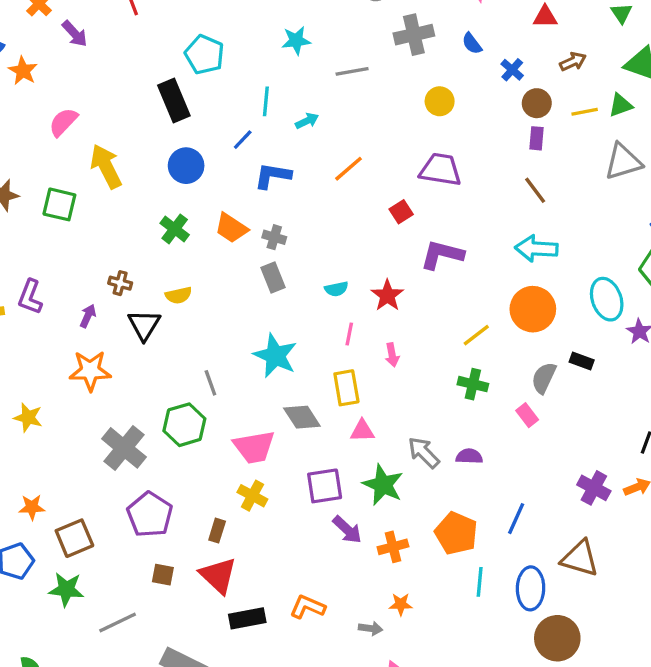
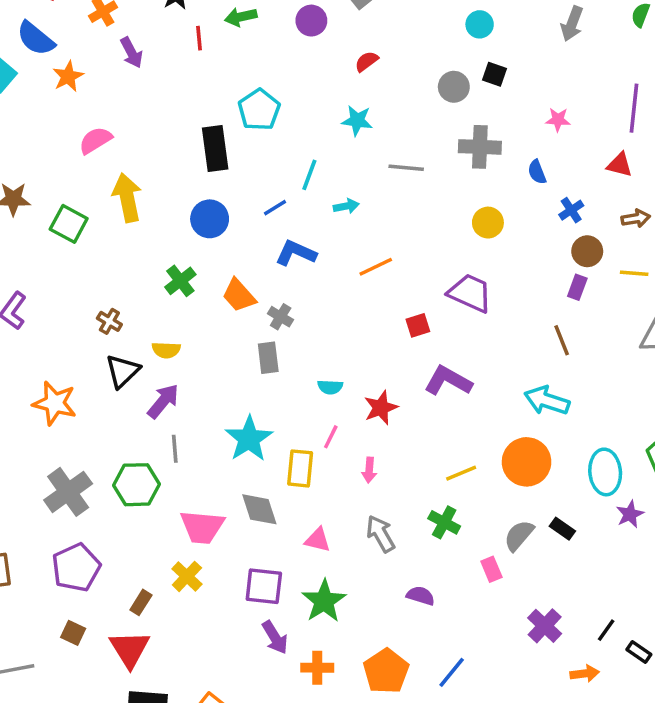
purple arrow: (88, 316) -> (163, 401), moved, size x1.5
yellow rectangle: (346, 388) -> (300, 468), moved
gray arrow: (424, 453) -> (381, 534), moved
purple cross: (594, 488) -> (545, 626), moved

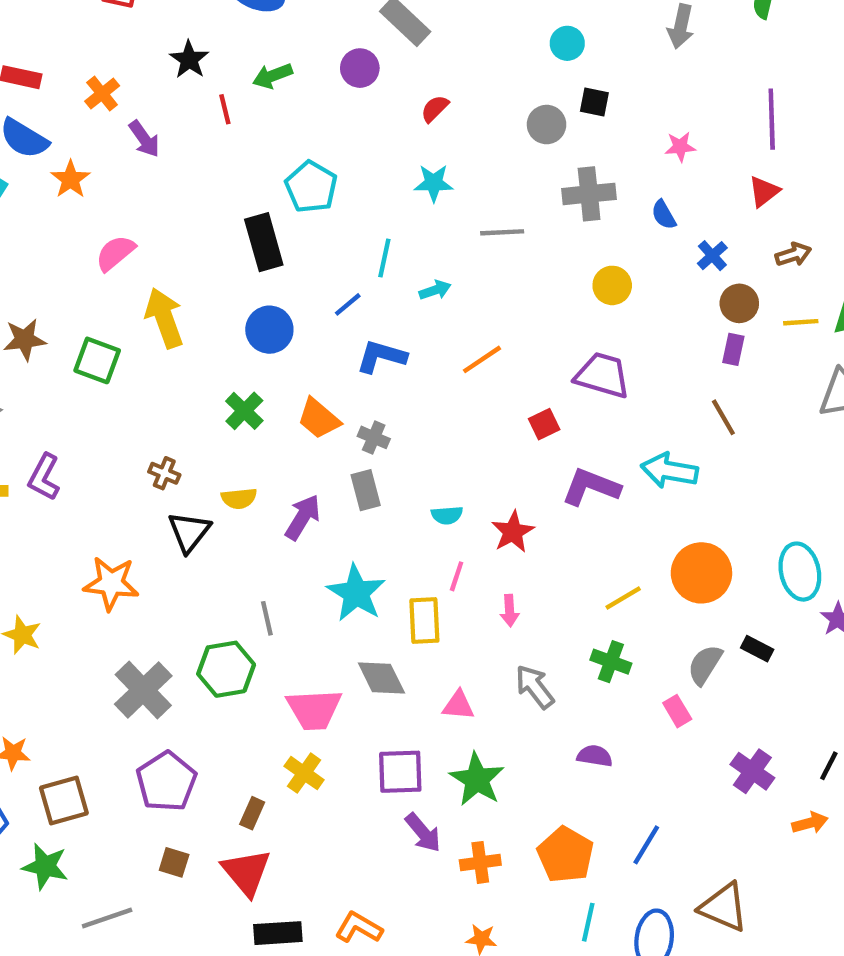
red triangle: (620, 165) -> (764, 191), turned -44
purple arrow: (163, 401) -> (303, 517), moved
cyan arrow: (547, 401) -> (669, 471), moved

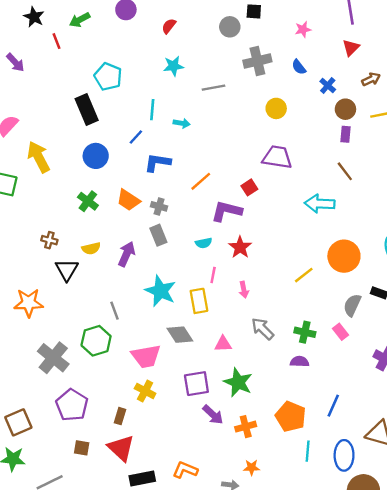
cyan arrow: (435, 290) -> (182, 123), turned 35
orange line: (482, 359) -> (201, 181), moved
purple L-shape: (591, 487) -> (227, 211), moved
green cross: (611, 662) -> (305, 332), moved

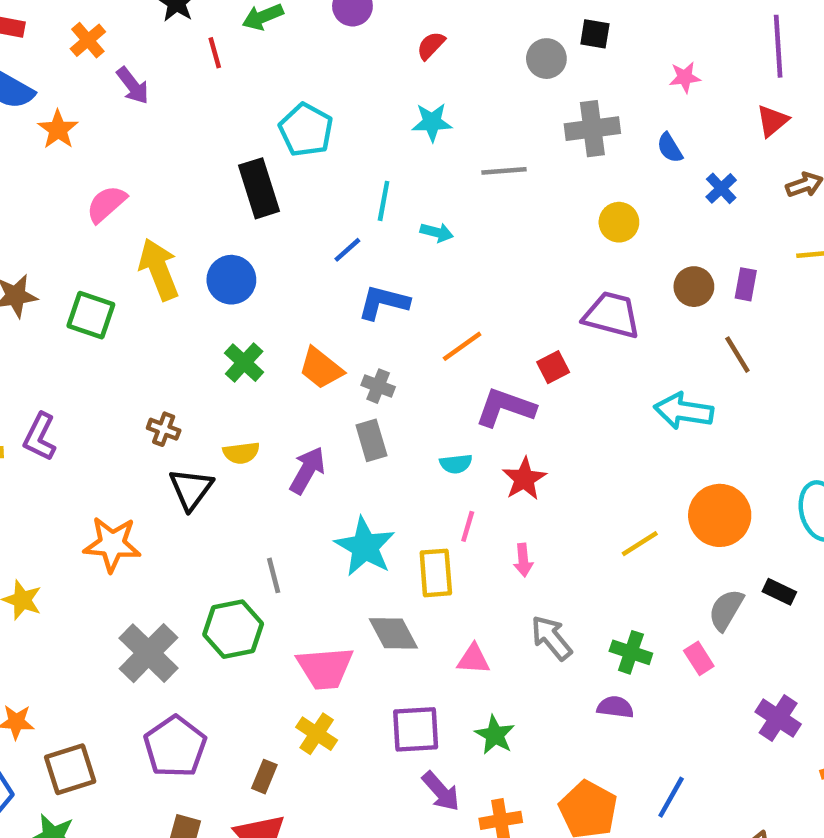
brown circle: (345, 109) -> (694, 287), moved
blue circle: (96, 156) -> (231, 280), moved
green star: (238, 382) -> (495, 735), size x0.7

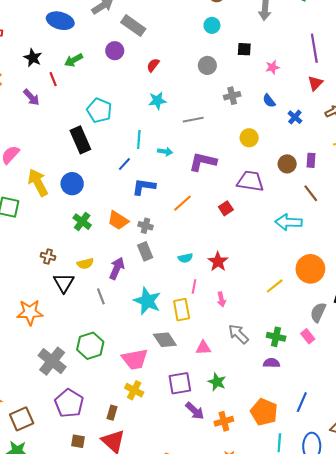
black square: (595, 34) -> (244, 49), moved
purple arrow: (133, 86) -> (31, 97), moved
gray cross: (592, 129) -> (232, 96), size x0.7
purple L-shape: (505, 408) -> (203, 162), moved
gray line: (274, 575) -> (101, 296), moved

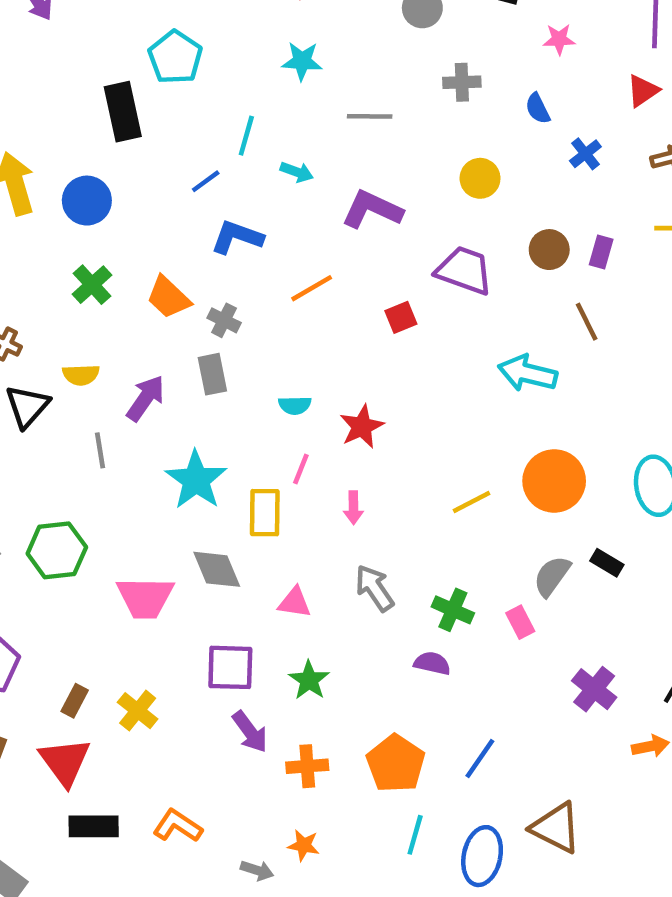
yellow cross: (134, 390) -> (138, 711), moved

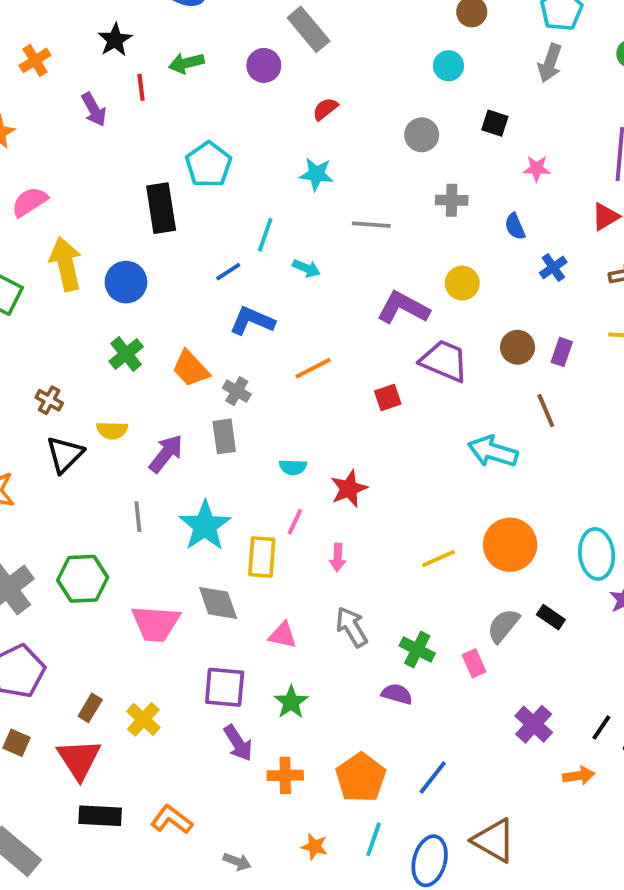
purple L-shape: (372, 209) -> (403, 308), moved
gray line: (100, 450) -> (138, 517), moved
orange star: (304, 845) -> (315, 847), moved

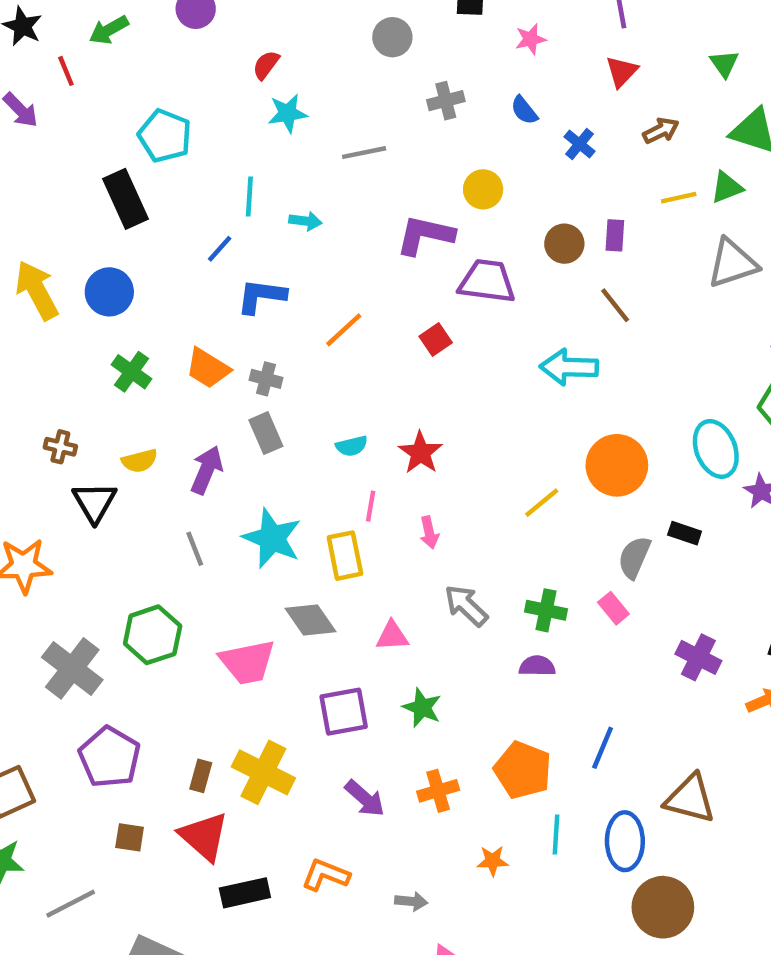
red semicircle: (325, 109) -> (266, 65), moved
yellow cross: (143, 719) -> (263, 772), size x1.5
purple arrow: (238, 743) -> (365, 798), moved

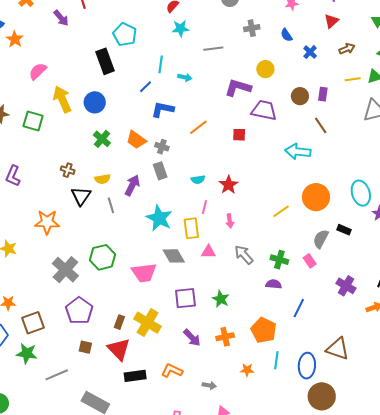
red square: (436, 339) -> (239, 135), turned 32
gray line: (195, 549) -> (111, 205), moved
pink triangle: (392, 636) -> (208, 252), moved
blue line: (603, 748) -> (299, 308), moved

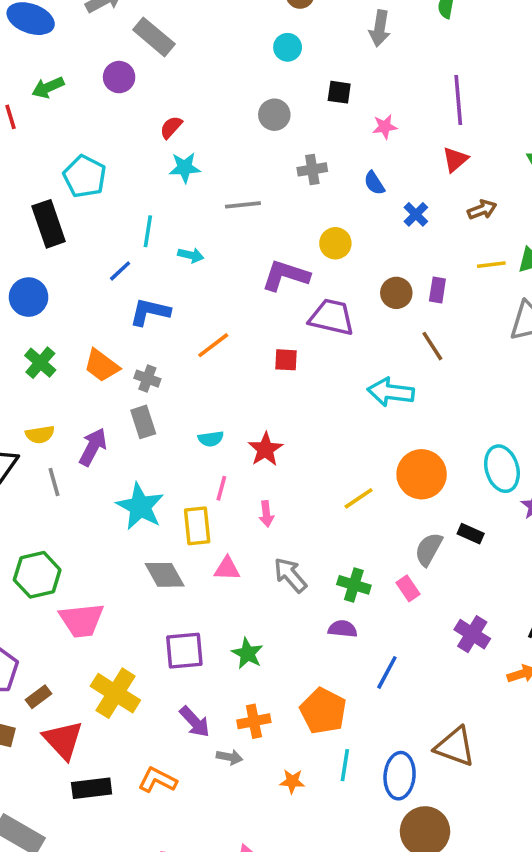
pink trapezoid: (144, 273) -> (82, 620), moved
brown rectangle: (119, 322) -> (39, 697), moved, turned 32
gray arrow: (209, 385) -> (229, 757), moved

